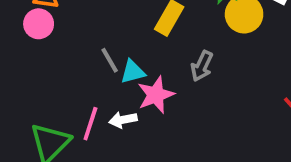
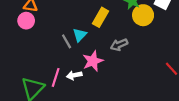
gray arrow: (202, 66) -> (119, 45), turned 42
cyan triangle: (133, 72) -> (80, 35), moved, turned -32

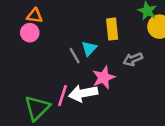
yellow rectangle: (100, 17) -> (112, 29), turned -36
white arrow: (74, 75) -> (83, 93), size x1.6

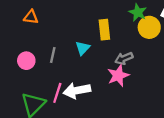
pink circle: (30, 33) -> (26, 61), moved
gray line: (75, 56) -> (53, 55), moved, turned 42
pink star: (104, 78) -> (118, 76), moved

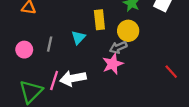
yellow circle: (149, 27) -> (128, 31), moved

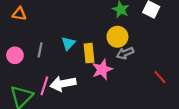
yellow rectangle: (99, 20) -> (89, 53), moved
gray arrow: (118, 47) -> (125, 53), moved

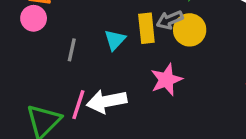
yellow rectangle: (89, 53) -> (146, 28), moved
gray arrow: (125, 53) -> (170, 20), moved
pink circle: (15, 55) -> (34, 18), moved

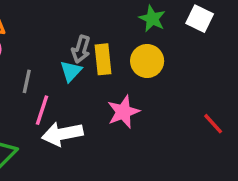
gray arrow: (170, 20) -> (81, 49), moved, turned -50
pink line: (78, 105) -> (42, 110), moved

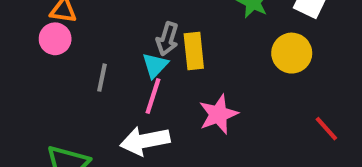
yellow circle: (147, 61) -> (292, 53), moved
pink line: (42, 110) -> (153, 96), moved

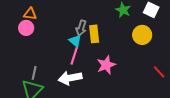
cyan triangle: (155, 65) -> (75, 41), turned -32
gray line: (102, 78) -> (34, 73), moved

